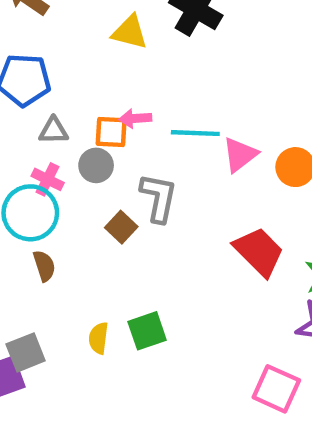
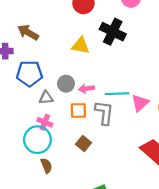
orange square: (111, 132) -> (78, 110), moved
gray circle: (96, 165) -> (66, 84), moved
gray L-shape: (159, 198) -> (104, 113), moved

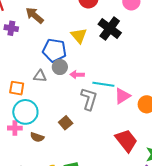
yellow triangle: (81, 46) -> (79, 36), turned 30
blue pentagon: (29, 74) -> (54, 50), moved
orange square: (78, 110) -> (17, 88), moved
pink cross: (45, 122) -> (15, 128), moved, turned -32
brown semicircle: (46, 166) -> (37, 137), moved, turned 120

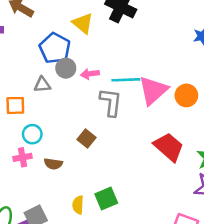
blue pentagon: (54, 50) -> (55, 48), turned 30
pink triangle: (122, 96) -> (153, 91), size x1.4
cyan circle: (25, 112) -> (32, 134), size x0.6

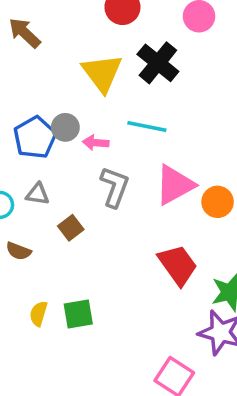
yellow triangle: (83, 23) -> (102, 73), size x1.4
blue pentagon: (55, 48) -> (35, 137), moved
cyan line: (126, 80) -> (147, 126), moved
gray triangle: (42, 85) -> (38, 194), moved

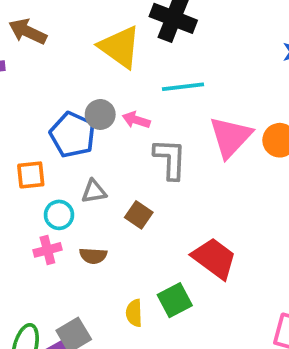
pink arrow: (96, 143) -> (136, 120), turned 30
red trapezoid: (178, 265) -> (214, 258), moved

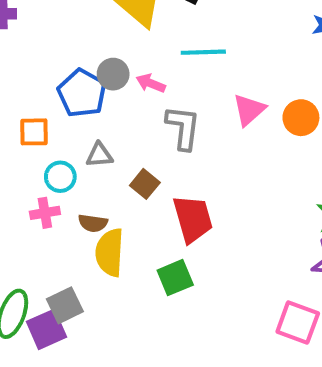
pink triangle: (230, 137) -> (249, 110), size x0.7
red trapezoid: (214, 258) -> (193, 219), moved, turned 33
yellow semicircle: (134, 313) -> (110, 252), moved, size x1.6

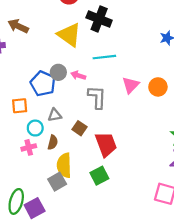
brown semicircle: (93, 223) -> (53, 142), moved, turned -80
gray square: (65, 305) -> (57, 182), moved

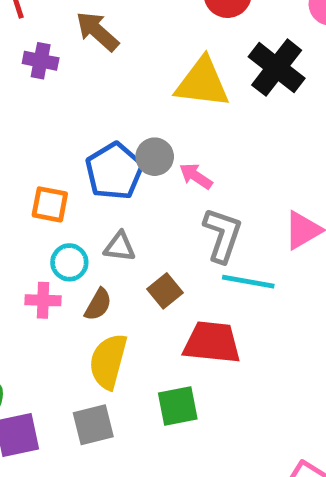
yellow triangle: (69, 35) -> (202, 83), turned -45
cyan line: (104, 57) -> (248, 282), moved
red trapezoid: (106, 144) -> (212, 342), turned -80
gray square: (57, 182) -> (93, 425), moved

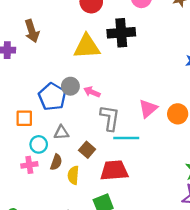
brown arrow: (97, 31) -> (32, 31), turned -140
black cross: (277, 68) -> (121, 33), turned -32
yellow semicircle: (108, 361) -> (73, 175), moved, size x0.7

